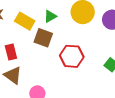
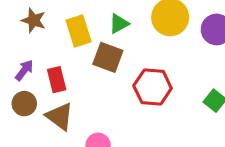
yellow rectangle: (25, 21) -> (79, 31), turned 42

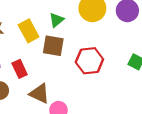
brown triangle: (60, 116) -> (39, 94), moved

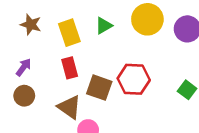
brown square: (53, 46) -> (99, 88), moved
red rectangle: (20, 69) -> (70, 68), moved

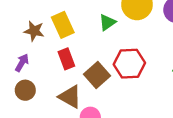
brown star: (31, 24) -> (34, 31), moved
green triangle: (104, 26) -> (107, 22), moved
brown square: (99, 88) -> (97, 75), turned 35

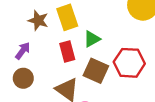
green triangle: (107, 22) -> (92, 39), moved
brown square: (97, 75) -> (96, 71), turned -30

